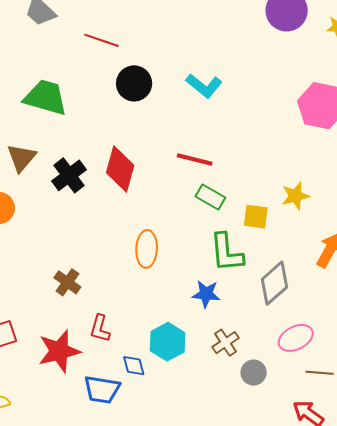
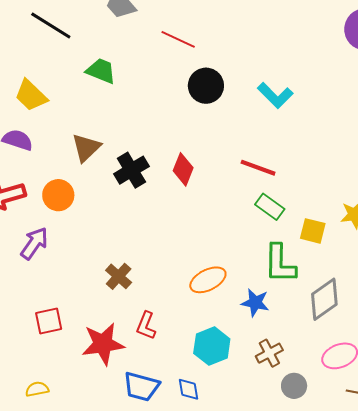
green trapezoid: (46, 98) -> (101, 71), moved, size x0.7
red diamond: (120, 169) -> (183, 169), size x0.7
orange ellipse: (147, 249) -> (208, 280), moved, turned 54
blue diamond: (134, 366) -> (189, 389), moved

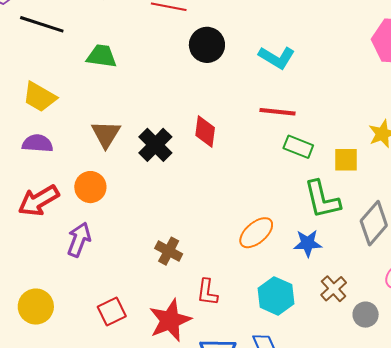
cyan L-shape: (275, 95) -> (277, 58), moved

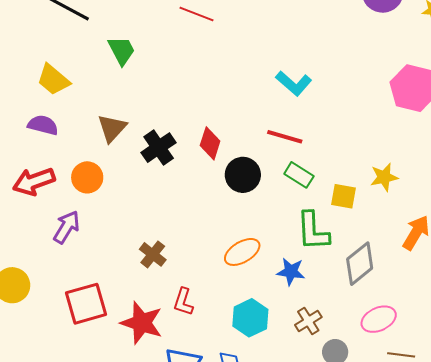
black circle: (207, 45) -> (243, 175), moved
green trapezoid: (102, 56) -> (122, 51), turned 44
red square: (112, 311) -> (86, 304), size x1.5
red star: (170, 320) -> (142, 323), turned 30

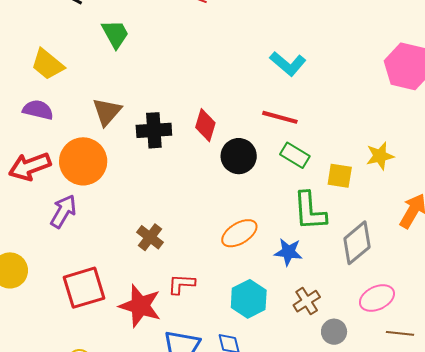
black cross: (159, 148) -> (154, 130), turned 32
orange circle: (87, 177) -> (83, 161), size x1.5
red L-shape: (183, 302) -> (181, 284), turned 76

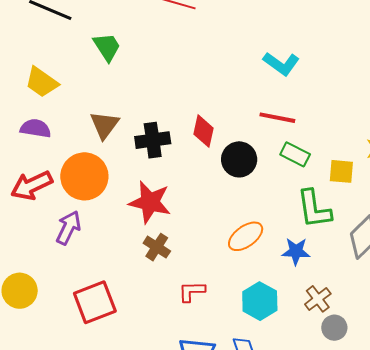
red star: (140, 306) -> (150, 202), moved
gray circle: (334, 332) -> (334, 328), moved

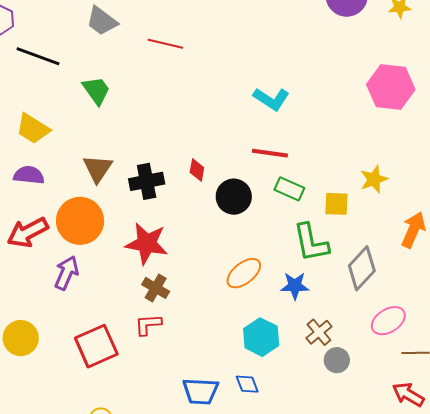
red diamond: (204, 131) -> (197, 170), size x0.7
red L-shape: (192, 291) -> (148, 325), moved

